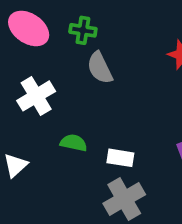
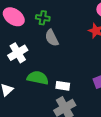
green semicircle: (74, 143) -> (38, 78), size x1.5

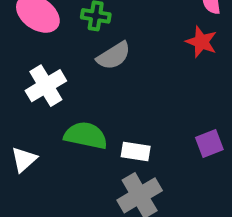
gray semicircle: (52, 38) -> (114, 56), turned -96

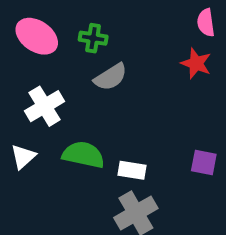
purple square: (209, 143) -> (204, 163), turned 32
white triangle: (24, 159) -> (23, 157), moved

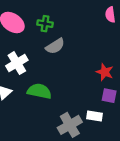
red star: (196, 63) -> (105, 72), moved
white rectangle: (132, 170) -> (95, 116), moved

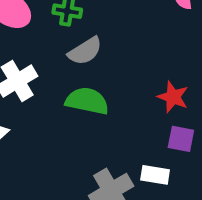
green semicircle: (39, 91) -> (87, 101), moved

